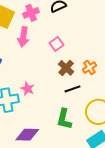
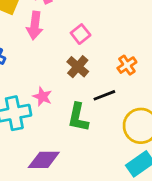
brown cross: (66, 68) -> (78, 67), moved
green L-shape: (64, 119) -> (78, 117), moved

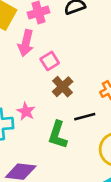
pink square: (81, 34) -> (50, 61), moved

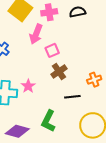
green L-shape: (58, 135) -> (48, 121), moved

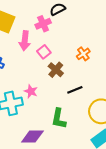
pink cross: (49, 12) -> (43, 24), moved
orange cross: (94, 80) -> (83, 54), moved

